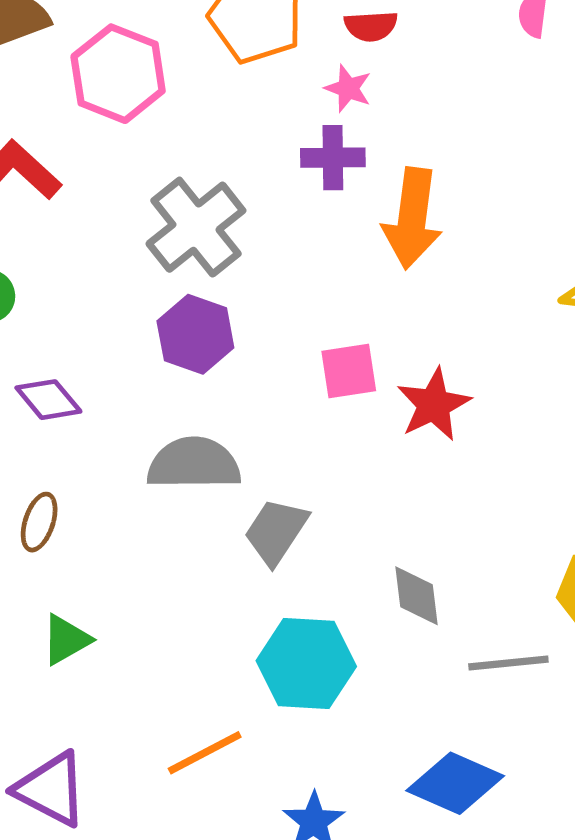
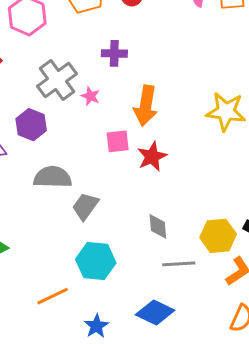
pink star: (348, 88) -> (90, 96), moved
orange arrow: (412, 218) -> (146, 106), moved
purple hexagon: (195, 334) -> (31, 125), moved
gray diamond: (416, 596) -> (158, 226), moved

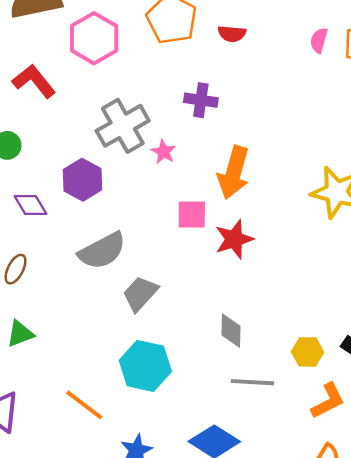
gray semicircle: (53, 177) -> (102, 251), turned 144
yellow hexagon: (218, 236) -> (308, 352), size x0.7
orange line: (53, 296) -> (84, 405), turned 56

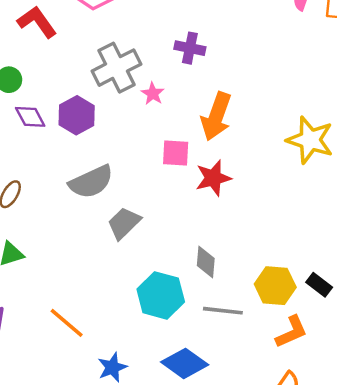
purple diamond: (30, 205) -> (30, 117), moved
yellow hexagon: (308, 352) -> (275, 286), size x1.4
cyan hexagon: (145, 366) -> (161, 295), moved

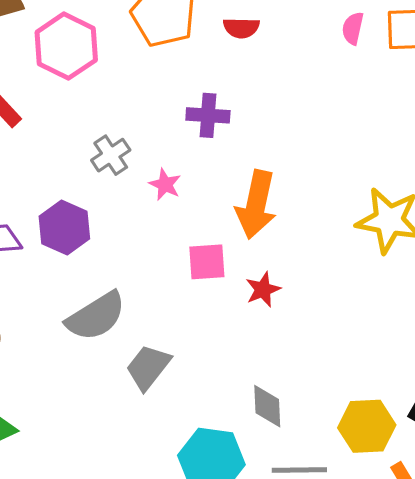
gray cross: (116, 68) -> (111, 155), size x0.6
red star: (213, 178) -> (263, 290), size x0.7

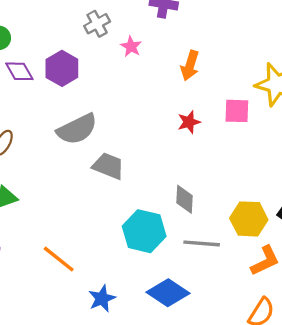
orange arrow: (256, 205) -> (190, 66), size x0.7
pink square: (207, 262) -> (237, 111), moved
gray trapezoid: (148, 367) -> (108, 166), turned 68

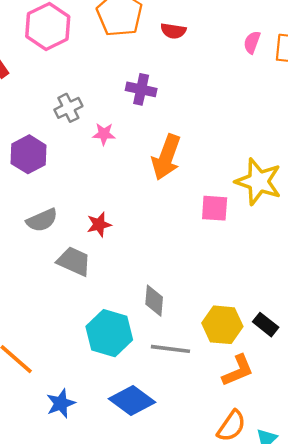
pink star: (131, 47) -> (104, 134), turned -30
orange arrow: (190, 66) -> (166, 157), size x1.4
red star: (189, 122) -> (99, 225), moved
gray semicircle: (77, 129) -> (42, 220), size x0.7

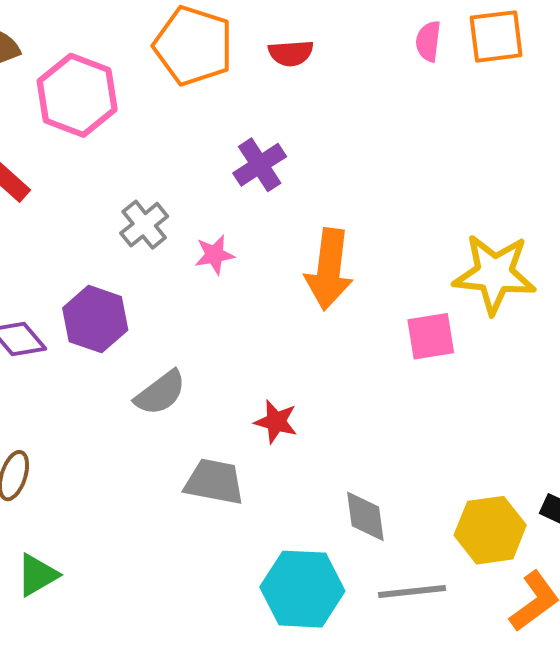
purple cross: (141, 89) -> (260, 165), turned -32
gray semicircle: (42, 220) -> (160, 393), moved
red star: (99, 225) -> (276, 422), moved, turned -30

